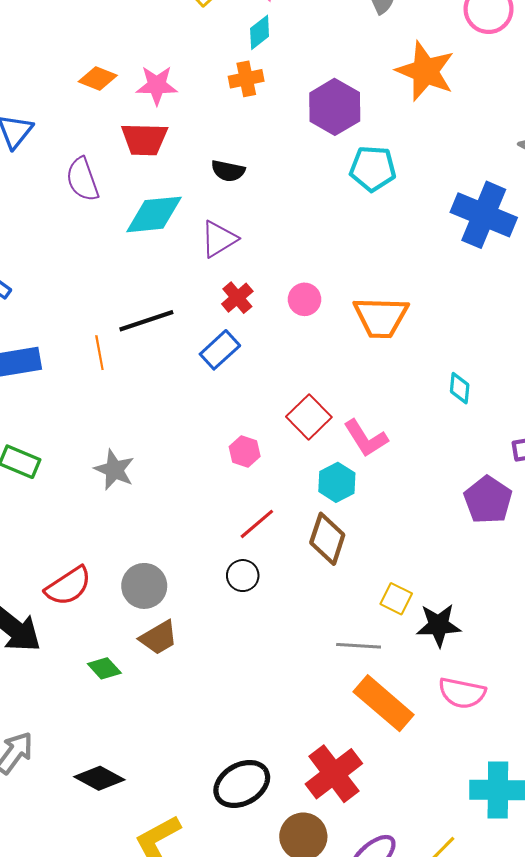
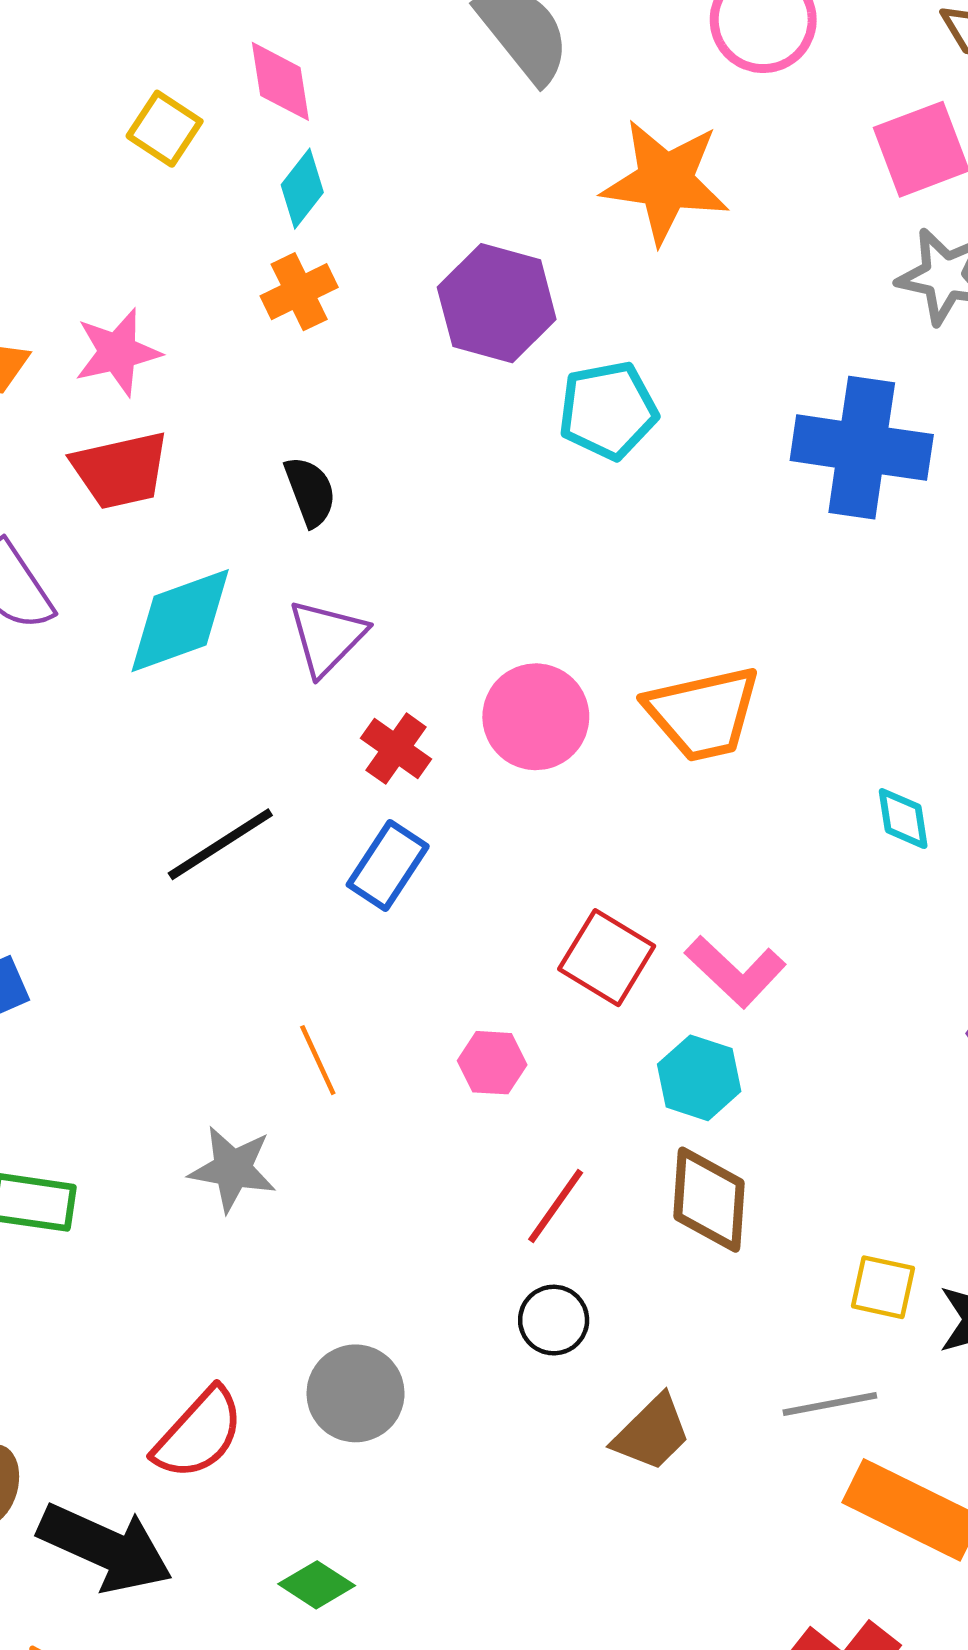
black semicircle: (228, 171) -> (310, 491), turned -108
pink circle: (305, 299) -> (536, 717), size x1.5
orange line: (99, 353) -> (318, 1060), moved
brown trapezoid: (159, 638) -> (652, 1433), moved

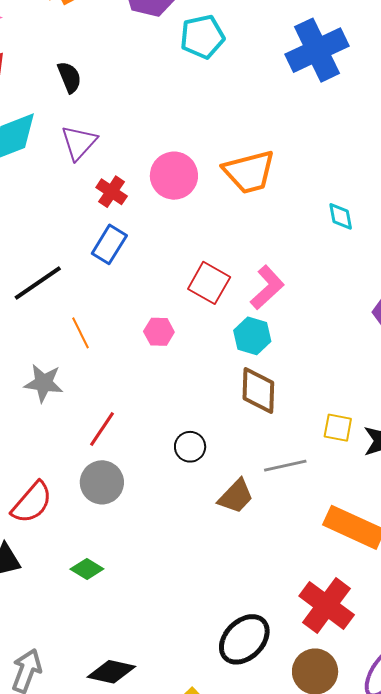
blue cross: (862, 448) -> (317, 50), turned -32
black line: (220, 844) -> (38, 283), moved
pink L-shape: (735, 971) -> (267, 287), turned -84
red line: (556, 1206) -> (102, 429), moved
gray line: (830, 1404) -> (285, 466), moved

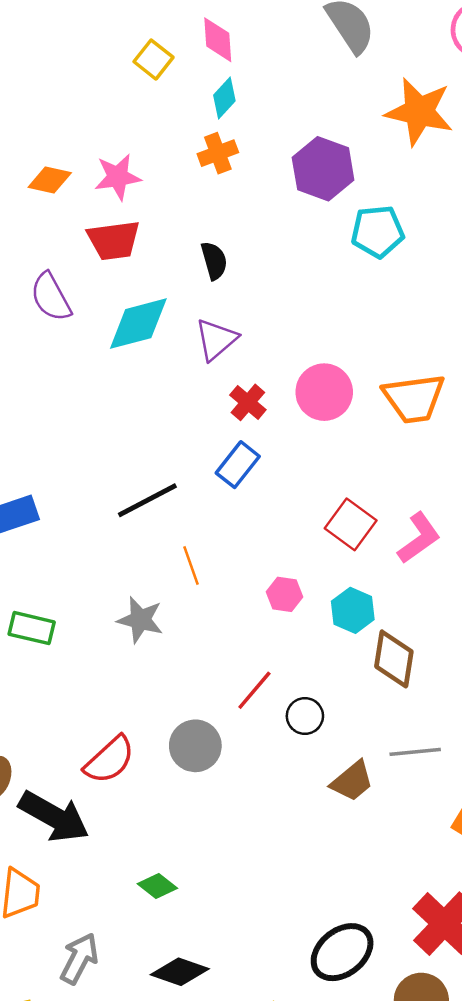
pink hexagon: (159, 332) -> (285, 594), moved
cyan hexagon: (252, 336) -> (353, 610), moved
red line: (102, 429) -> (254, 690), moved
green diamond: (87, 569) -> (157, 886), moved

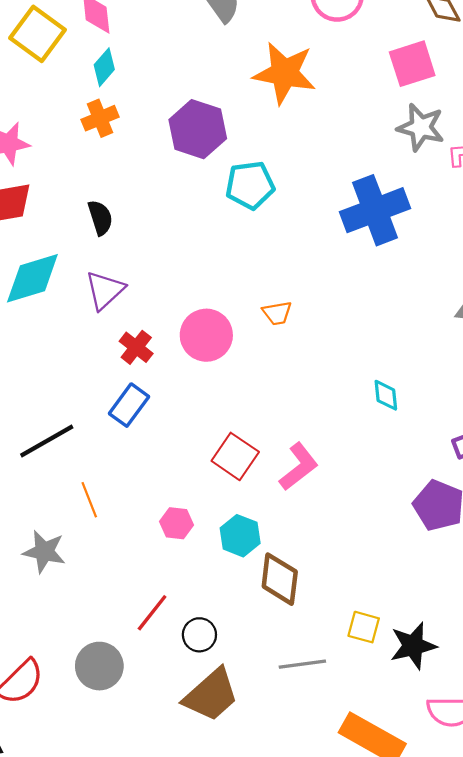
yellow square: (153, 59) -> (37, 34), size x1.5
orange trapezoid: (414, 398) -> (277, 313), moved, size x0.5
brown trapezoid: (352, 781) -> (211, 695), moved, size x1.4

